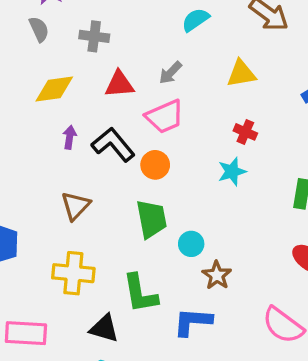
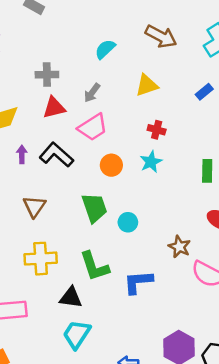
gray cross: (94, 36) -> (47, 75), moved
orange circle: (155, 165) -> (111, 165), moved
brown star: (217, 275) -> (179, 247), moved

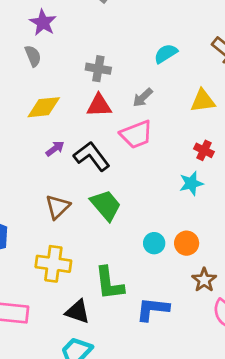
purple arrow: (22, 154) -> (55, 149), turned 42
orange circle: (111, 165) -> (187, 243), moved
green trapezoid: (94, 208) -> (106, 205), moved, turned -32

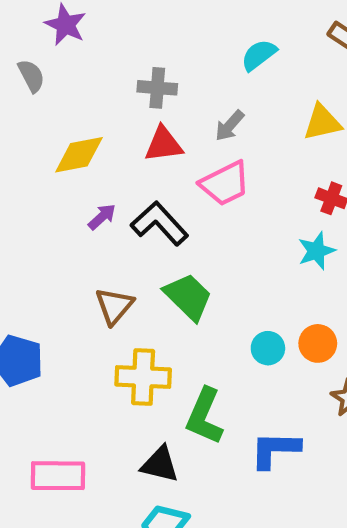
gray semicircle: (33, 56) -> (31, 76), moved
yellow cross: (53, 264) -> (143, 377), moved
green L-shape: (109, 283) -> (205, 416), turned 36

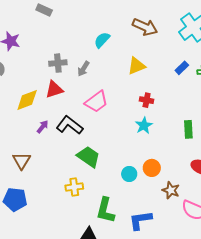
gray arrow: (230, 126) -> (83, 69), moved
red triangle: (164, 144) -> (54, 89), moved
brown triangle: (114, 306) -> (22, 161), moved
yellow cross: (143, 377) -> (74, 187), moved, size x0.7

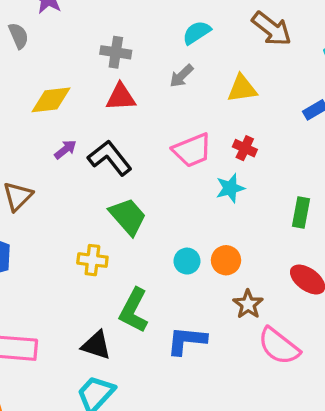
gray arrow: (83, 69) -> (181, 76), moved
red triangle: (54, 89) -> (121, 97), moved
pink trapezoid: (97, 102) -> (192, 150), moved

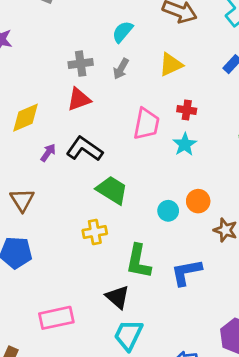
gray cross: (116, 52) -> (81, 64), moved
pink trapezoid: (192, 150) -> (146, 124), turned -40
black triangle: (96, 345) -> (118, 297), turned 40

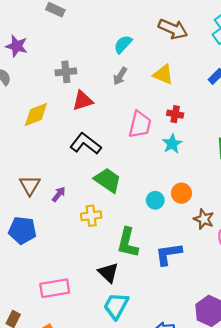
gray cross: (81, 64) -> (66, 72), moved
yellow triangle: (171, 65) -> (163, 74), turned 45
purple arrow: (48, 153) -> (59, 194), moved

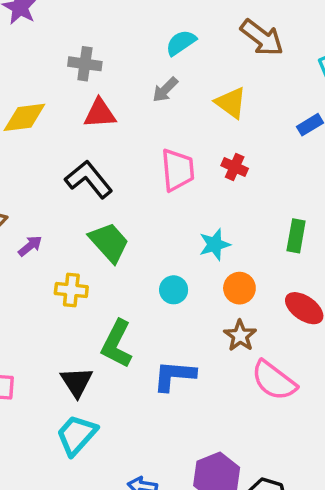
pink trapezoid: (140, 125) -> (178, 170), turned -32
cyan star: (172, 144) -> (215, 244), moved
orange circle: (181, 193) -> (239, 288), moved

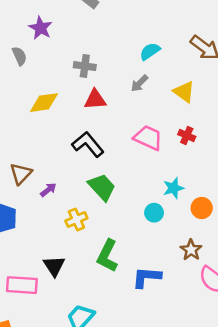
pink trapezoid: (178, 170) -> (148, 138), turned -60
orange circle: (239, 288) -> (202, 208), moved
yellow cross: (71, 290) -> (76, 220), turned -30
cyan circle: (174, 290) -> (154, 213), moved
black triangle: (77, 382) -> (54, 266), moved

